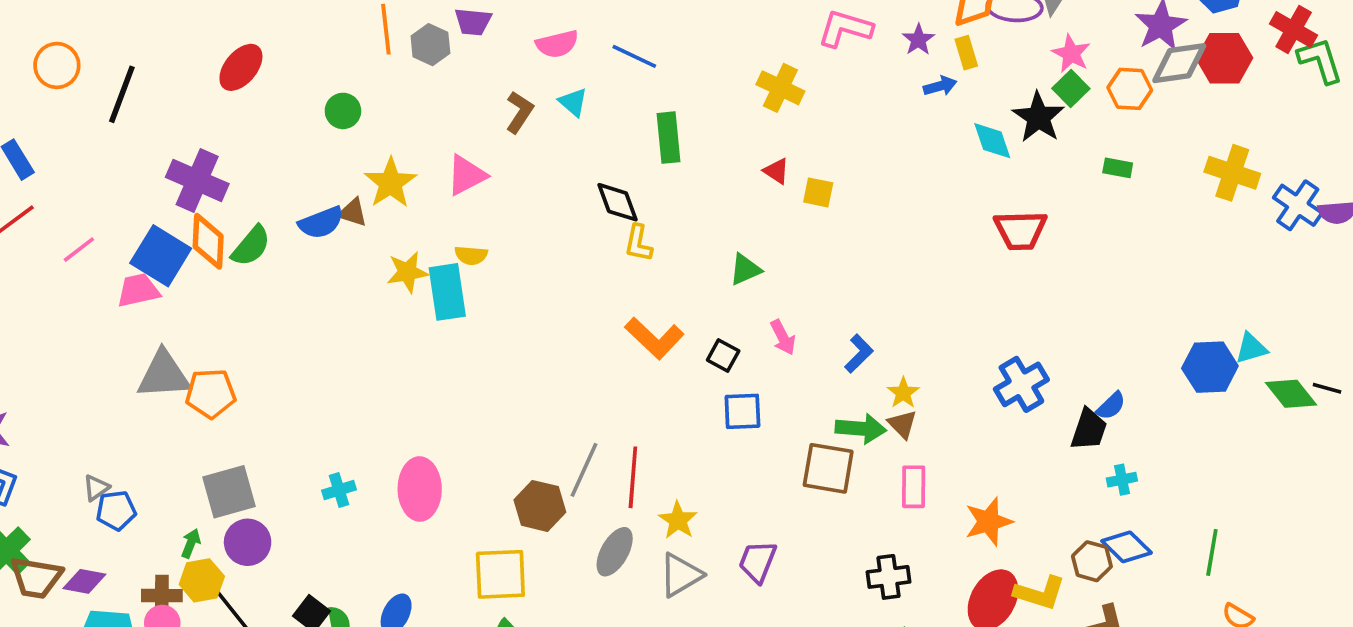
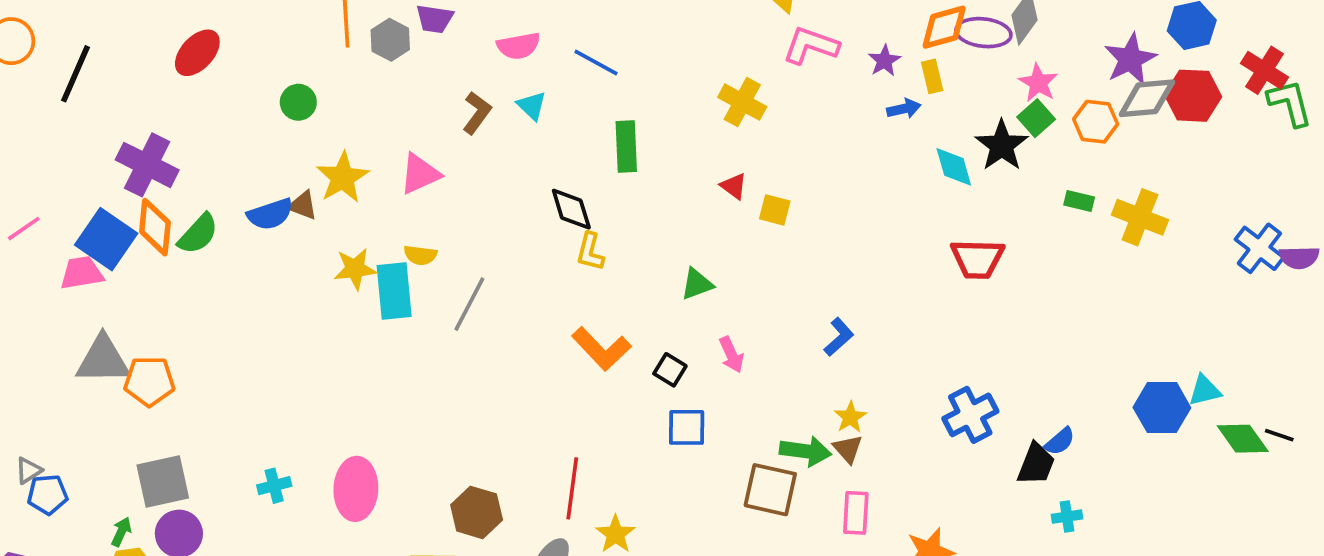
yellow cross: (1232, 173) -> (1140, 217), moved
blue L-shape: (859, 354) -> (839, 337), moved
gray line: (584, 470) -> (469, 304), moved

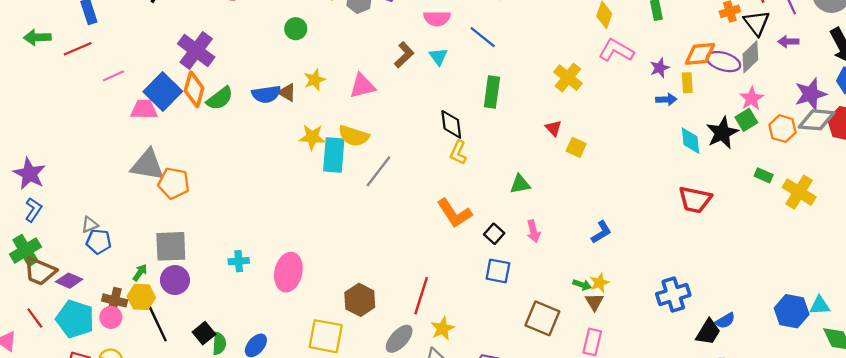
yellow star: (343, 178) -> (315, 80), size x0.7
yellow semicircle: (420, 255) -> (354, 136), size x1.5
green arrow: (805, 451) -> (582, 285), moved, size x0.6

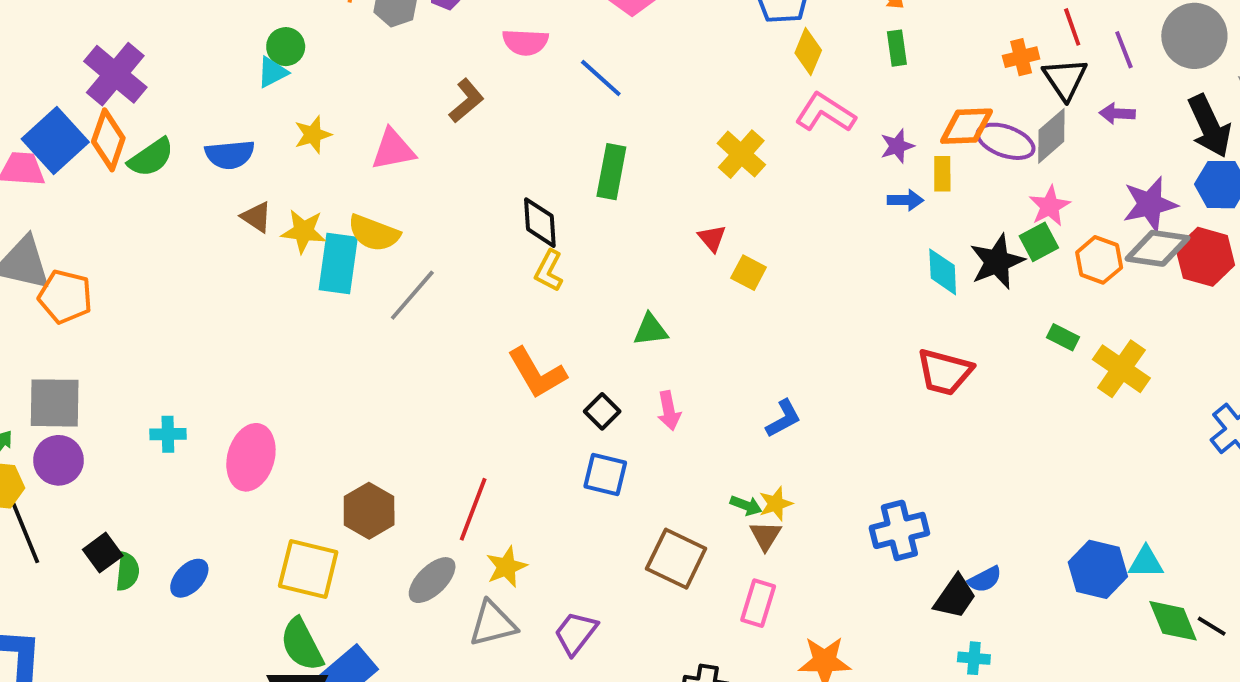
cyan triangle: (438, 57) -> (272, 72), moved, turned 36
brown triangle: (287, 92) -> (256, 217), moved

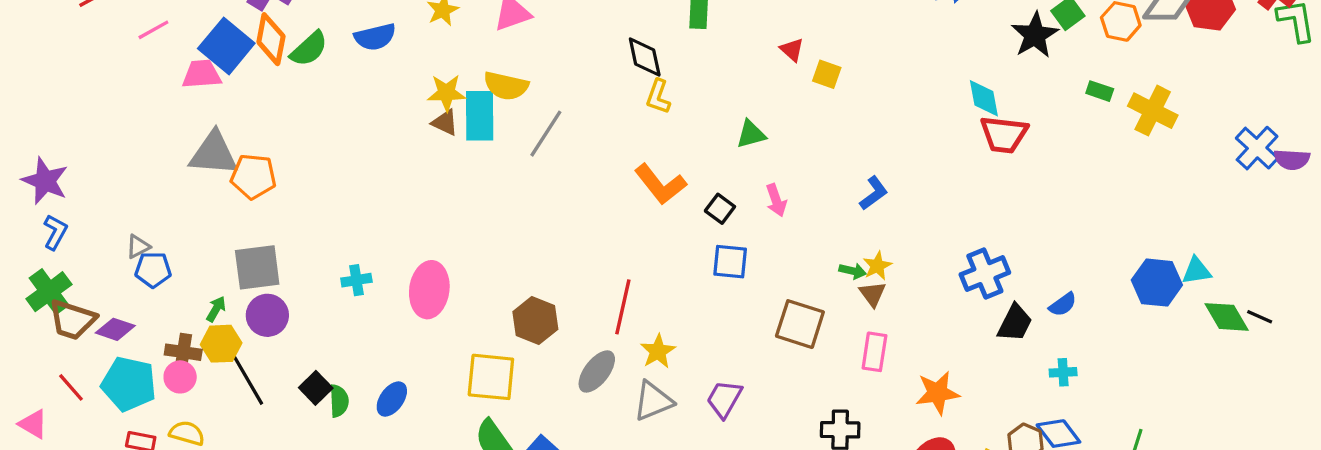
brown triangle: (256, 217) -> (445, 123), moved
cyan diamond: (943, 272) -> (984, 98), moved
black trapezoid: (955, 597) -> (1015, 323), moved

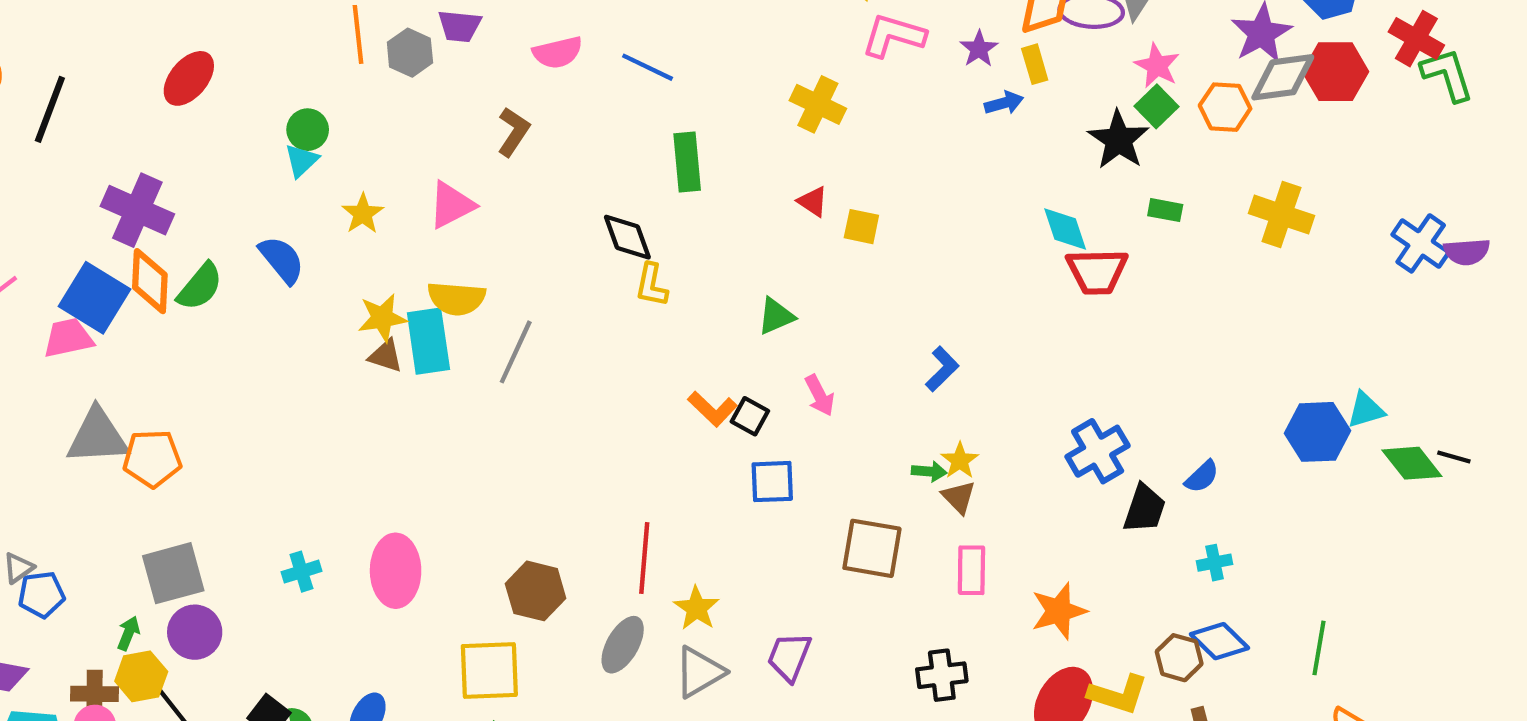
blue semicircle: (375, 37) -> (282, 260), turned -108
green rectangle: (1100, 91) -> (1165, 210), moved
orange L-shape: (660, 184) -> (712, 409), moved, size x0.7

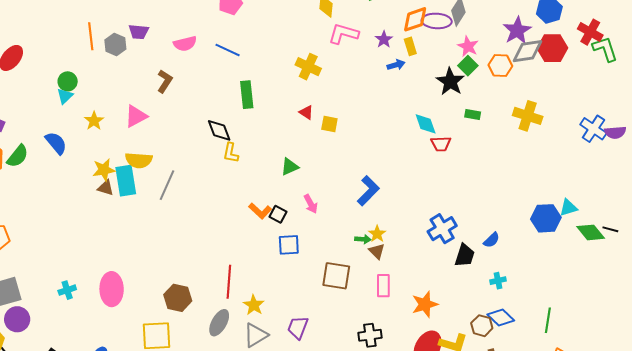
red trapezoid: (1097, 271) -> (441, 144), size x0.7
blue L-shape: (942, 369) -> (368, 191), size x1.4

